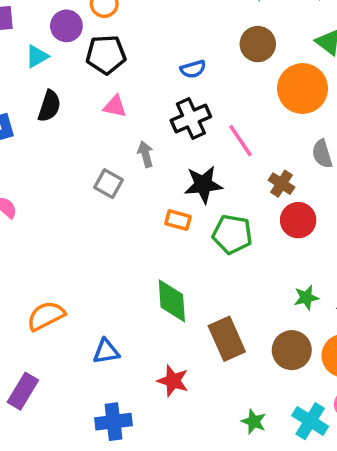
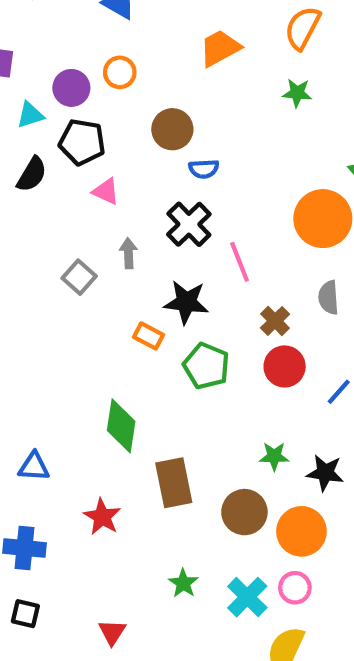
brown circle: (258, 44) -> (172, 129), moved
black pentagon: (106, 55) -> (82, 142), moved
black cross: (191, 118) -> (189, 224), turned -33

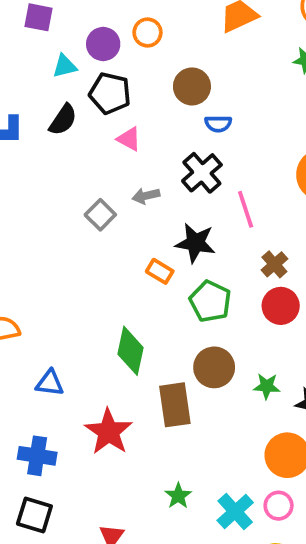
gray arrow: (128, 253) -> (146, 196), turned -104
brown circle: (244, 512) -> (214, 367), moved
red star: (102, 517) -> (109, 432), size x1.4
black square: (25, 614) -> (34, 515), size x1.4

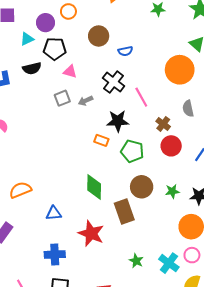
black semicircle: (63, 120) -> (32, 68), turned 54
blue semicircle: (218, 124) -> (125, 51), moved
gray square: (100, 215) -> (62, 98), moved, turned 35

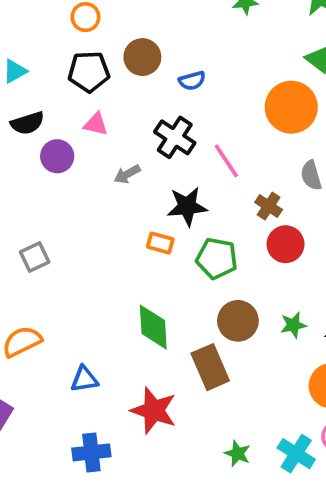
purple circle: (46, 23) -> (57, 156), moved
black pentagon: (55, 49) -> (89, 72), moved
gray square: (62, 98) -> (35, 257), moved

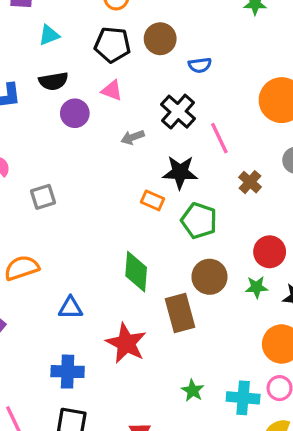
red circle: (286, 244) -> (270, 252), moved
cyan cross: (296, 454) -> (243, 398), turned -36

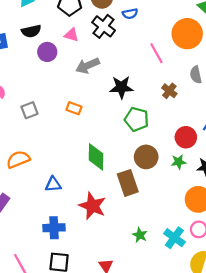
black cross: (178, 112) -> (104, 26), moved
gray arrow: (133, 137) -> (88, 66), size x1.5
pink line: (219, 138) -> (156, 53), moved
orange rectangle: (153, 200) -> (74, 108), moved
cyan cross: (243, 398) -> (174, 238), turned 35

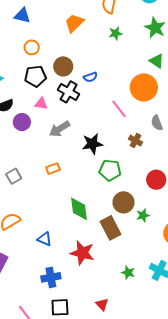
orange rectangle: (74, 108) -> (53, 169), turned -32
green star: (179, 162) -> (143, 215), moved
blue triangle: (53, 184) -> (44, 239), turned 35

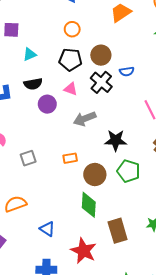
brown circle: (124, 202) -> (95, 174), moved

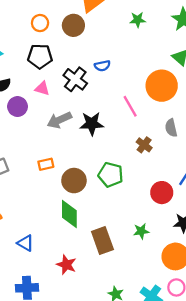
brown circle: (101, 55) -> (73, 25), moved
black star: (116, 140) -> (92, 124), moved
red star: (84, 251) -> (66, 265), size x0.7

